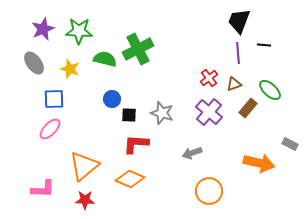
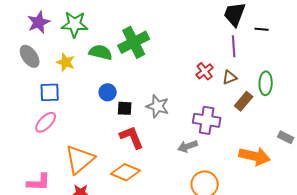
black line: (264, 45) -> (262, 29), moved
green ellipse: (270, 90) -> (266, 83), turned 50
purple cross: (209, 112) -> (207, 120), moved, turned -32
red L-shape: (136, 144) -> (132, 137), turned 64

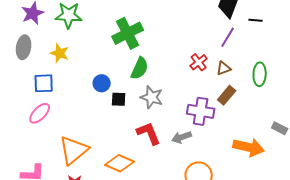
purple line: (234, 46) -> (228, 37), turned 35
green semicircle: (101, 52) -> (140, 68), moved, turned 100
gray ellipse: (30, 56) -> (24, 47), turned 45
brown rectangle: (244, 101) -> (227, 95), moved
red L-shape: (132, 137) -> (149, 133), moved

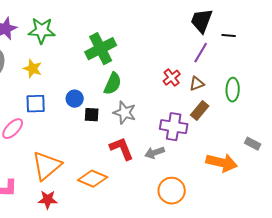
blue square: (44, 83) -> (36, 104), moved

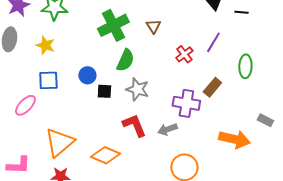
purple line: (201, 53) -> (213, 42), moved
brown triangle: (197, 84) -> (153, 26), moved, turned -42

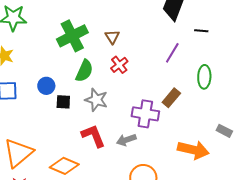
black line: (241, 12) -> (201, 31), moved
red cross: (184, 54) -> (119, 65), moved

